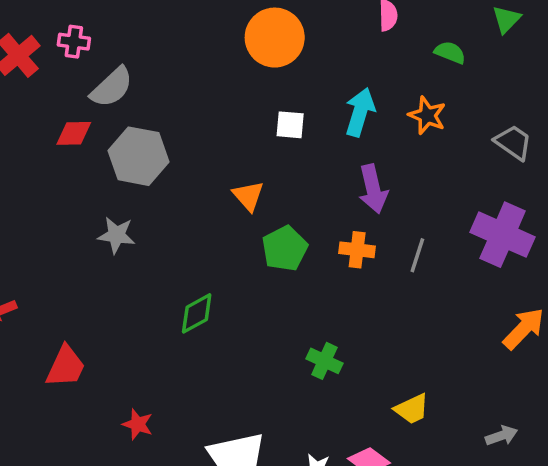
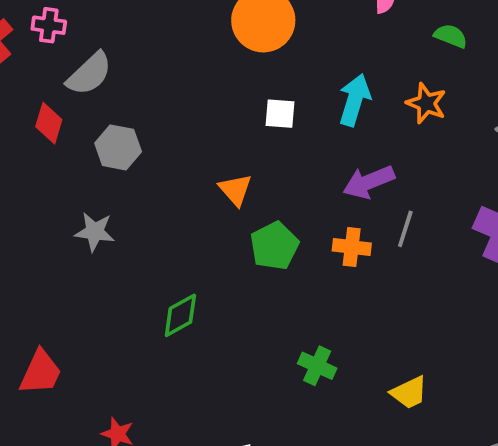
red diamond: (74, 133) -> (49, 123), turned -72
gray hexagon: (138, 156) -> (118, 147), size x0.7
purple arrow: (373, 189) -> (369, 182), turned 81
gray line: (417, 255) -> (405, 229), moved
yellow trapezoid: (412, 409) -> (409, 393), moved

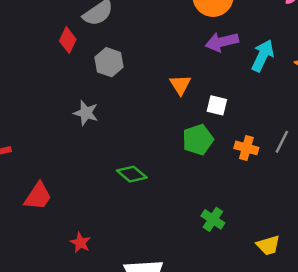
white square: (280, 114) -> (217, 105), moved
purple arrow: (369, 182) -> (222, 42), moved
orange triangle: (235, 190) -> (180, 85), moved
green diamond: (180, 315) -> (132, 174), turned 60

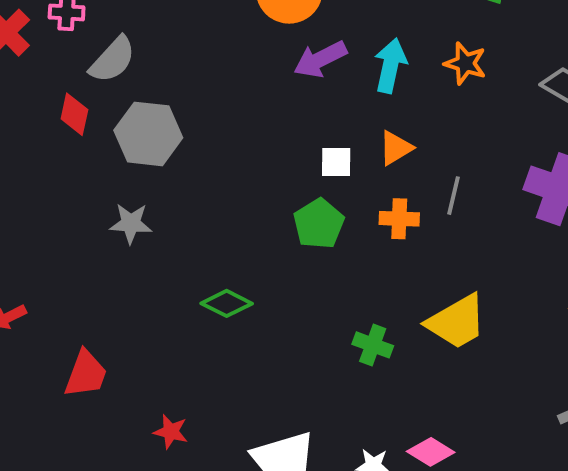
gray hexagon: (109, 62) -> (148, 134), size x1.4
orange triangle: (180, 85) -> (396, 148), moved, turned 45
yellow trapezoid: (268, 245) -> (457, 322), moved, size x1.6

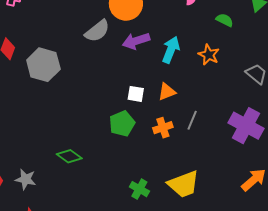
gray semicircle: (113, 60) -> (97, 31), moved
orange cross: (399, 219) -> (163, 128), turned -30
gray star: (131, 223) -> (26, 179), moved

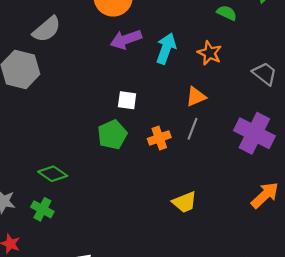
gray semicircle: (97, 31) -> (47, 29), moved
orange triangle: (167, 92) -> (196, 97), moved
yellow trapezoid: (184, 184) -> (185, 202), size x0.7
green cross: (139, 189) -> (42, 209), moved

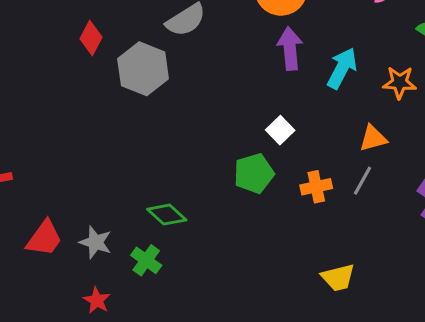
purple arrow: (126, 39) -> (290, 48), turned 96
orange star: (210, 53) -> (400, 82), turned -30
white square: (127, 100) -> (280, 130), turned 30

